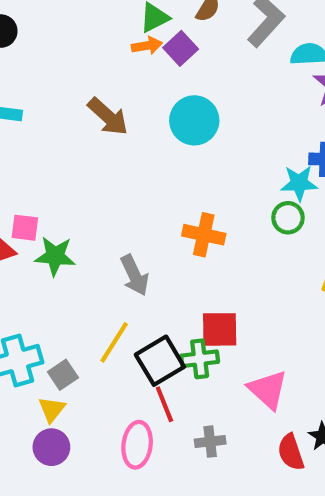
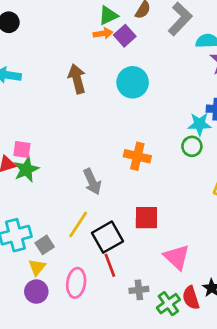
brown arrow: (108, 117) -> (77, 79), turned -148
green star: (55, 256) -> (26, 169), moved, turned -30
green cross: (200, 359) -> (168, 304), moved, turned -30
pink ellipse: (137, 445) -> (76, 283), moved

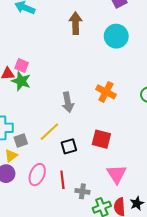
green star: (26, 169) -> (21, 81), turned 30
black square: (107, 237) -> (69, 146), size x0.7
red line: (110, 265) -> (62, 180), moved

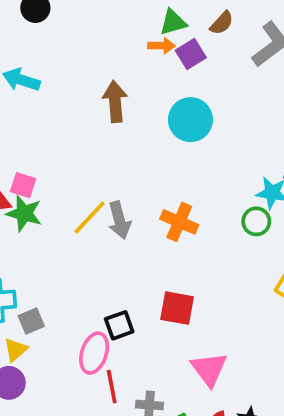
gray arrow: (68, 102) -> (119, 220), moved
yellow line: (49, 132) -> (90, 217), moved
pink ellipse: (37, 175) -> (94, 353), moved

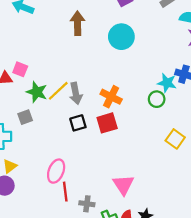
green star: (24, 213) -> (37, 92), moved
red square: (177, 308) -> (107, 123), moved, turned -30
gray square: (31, 321) -> (25, 117), moved
black square: (119, 325) -> (78, 123), moved

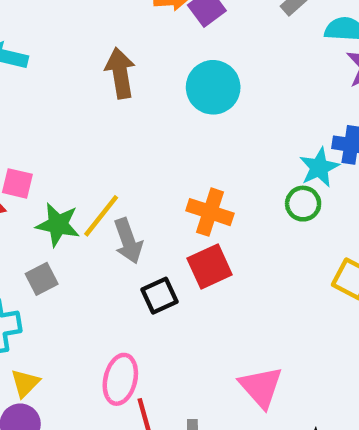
cyan star: (167, 83) -> (319, 167), turned -30
gray arrow: (76, 93) -> (128, 241), moved
black square: (78, 123) -> (159, 296), moved

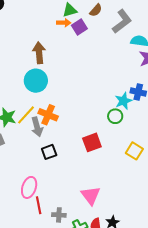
cyan circle: (213, 87) -> (36, 81), moved
orange cross: (210, 212) -> (48, 115), moved
red square: (210, 266) -> (92, 142), moved

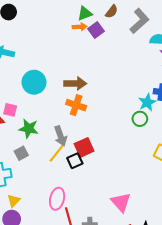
brown arrow: (39, 53) -> (75, 83), moved, turned 100
cyan circle: (36, 81) -> (34, 82), moved
yellow line: (26, 115) -> (57, 152), moved
orange cross: (48, 115) -> (76, 105), moved
red square: (92, 142) -> (84, 147), moved

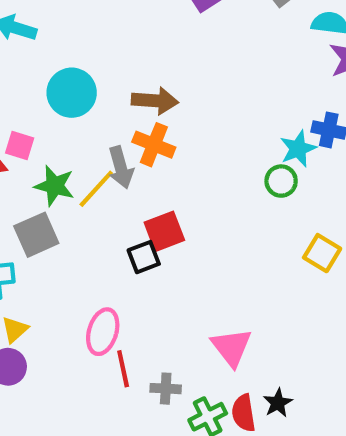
gray arrow: (60, 136) -> (121, 167), moved
yellow line: (57, 152) -> (96, 189), moved
gray square: (21, 153) -> (36, 235), size x1.5

